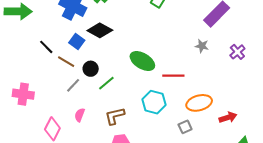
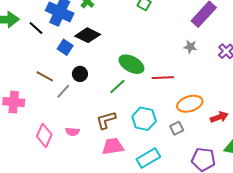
black line: (46, 47) -> (36, 28), moved
brown line: (66, 62) -> (45, 76), moved
green line: (106, 83) -> (117, 87), moved
cyan hexagon: (154, 102) -> (144, 119), moved
pink semicircle: (80, 115) -> (72, 132), moved, turned -104

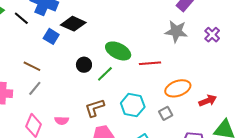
gray star: (190, 47) -> (176, 31), size x1.6
black circle: (80, 74) -> (84, 65), moved
gray line: (63, 91) -> (35, 88), moved

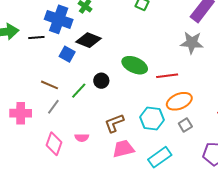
black line: (21, 18) -> (36, 37), turned -42
green line: (105, 74) -> (79, 91), moved
orange ellipse: (178, 88) -> (179, 101), moved

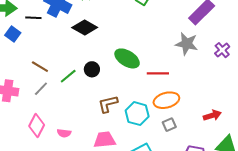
blue square: (67, 54) -> (13, 34), moved
brown L-shape: (114, 123) -> (108, 104), moved
pink semicircle: (82, 138) -> (64, 133), moved

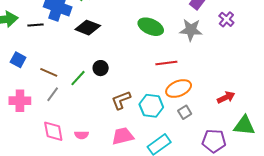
blue square: (13, 34) -> (18, 60), moved
purple cross: (222, 50) -> (226, 19), moved
green ellipse: (127, 58) -> (151, 27), moved
pink diamond: (37, 126) -> (53, 131), turned -30

